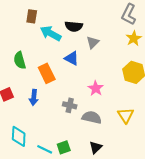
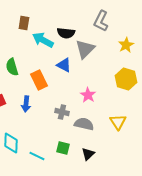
gray L-shape: (129, 14) -> (101, 21), moved
gray triangle: (93, 42) -> (85, 49), size x1.5
green square: (64, 147) -> (63, 148), moved, turned 32

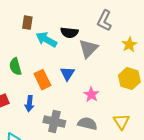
blue triangle: (64, 65) -> (67, 74), moved, turned 35
gray cross: (62, 112) -> (54, 122), moved, size x1.5

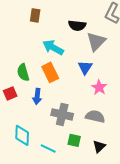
cyan arrow: (46, 40) -> (53, 47), moved
green semicircle: (15, 67) -> (23, 72), moved
blue triangle: (67, 74) -> (85, 67), moved

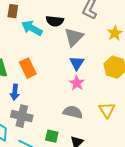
cyan arrow: (53, 47) -> (32, 28), moved
blue triangle: (85, 67) -> (77, 63), moved
gray cross: (62, 114) -> (22, 116), moved

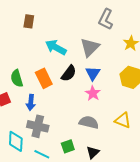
black semicircle: (55, 21) -> (69, 73), moved, turned -60
cyan arrow: (32, 28) -> (56, 47), moved
yellow triangle: (107, 110) -> (123, 120), turned -36
green square: (52, 136) -> (68, 146), turned -32

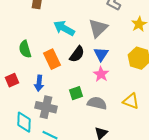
green semicircle: (17, 78) -> (25, 49), moved
green square: (68, 146) -> (76, 93), moved

